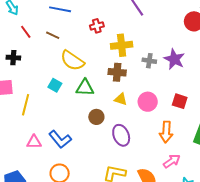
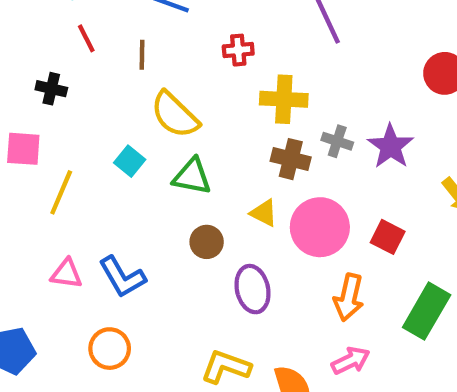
brown line: (53, 35) -> (142, 55), turned 56
brown cross: (117, 72) -> (291, 159), moved
pink circle: (148, 102) -> (320, 227), size x1.4

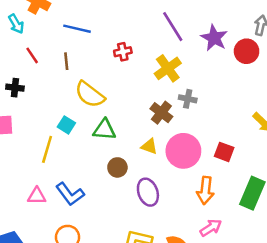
yellow cross: (284, 99) -> (168, 68), moved, turned -32
purple star: (391, 146) -> (214, 38), moved
brown cross: (291, 159) -> (161, 113), turned 30
yellow line: (61, 192) -> (47, 149), moved

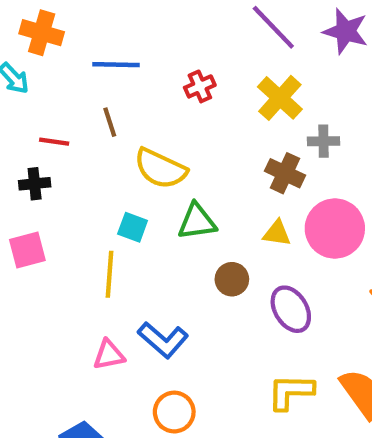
red line: (32, 55) -> (54, 142), moved, turned -36

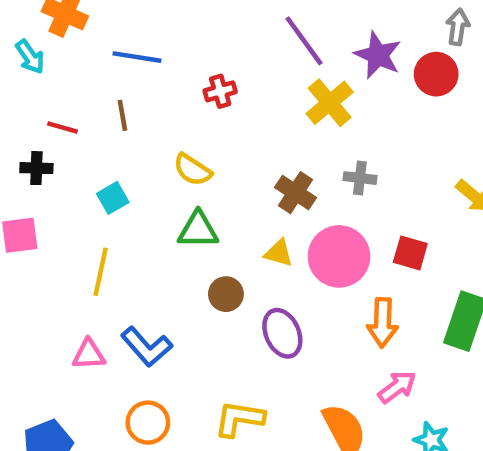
yellow cross: (280, 98) -> (330, 103), moved
gray cross: (324, 141) -> (360, 178), moved
yellow semicircle: (160, 169) -> (193, 170), moved, size x0.7
cyan square: (133, 227) -> (113, 198), moved, turned 32
yellow L-shape: (291, 392) -> (239, 419), moved

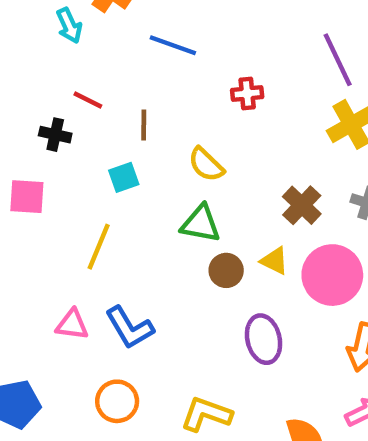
brown line: (122, 115) -> (144, 125), moved
brown circle: (226, 294) -> (226, 270), moved

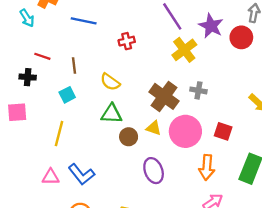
brown cross: (302, 205) -> (164, 96), size x1.4

